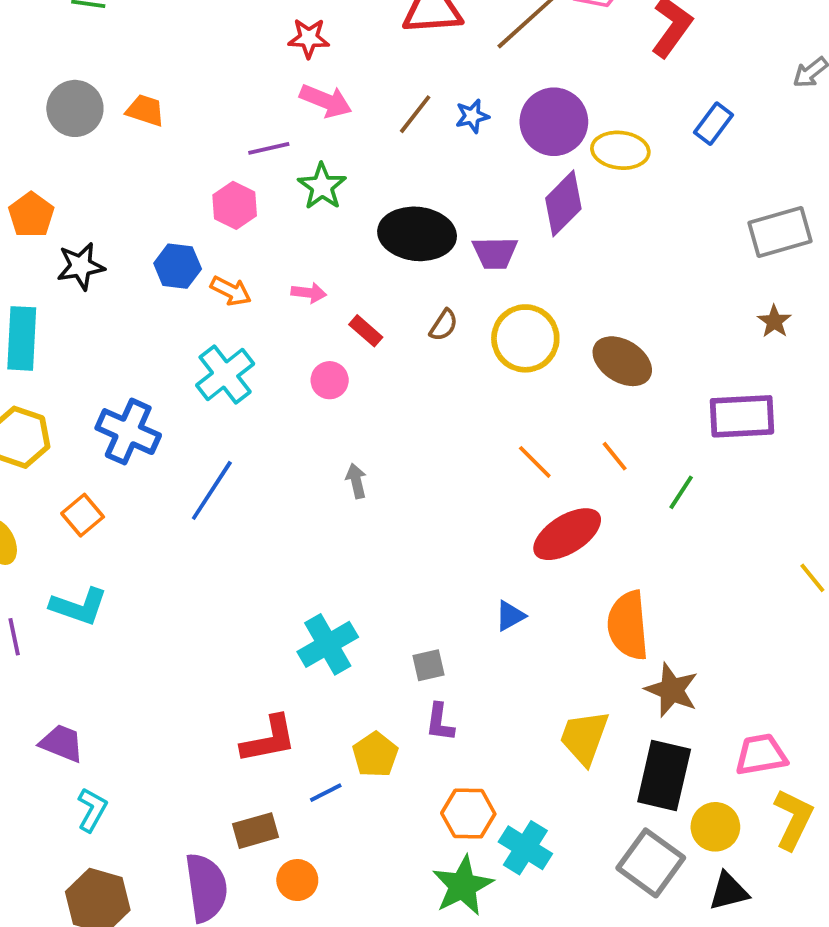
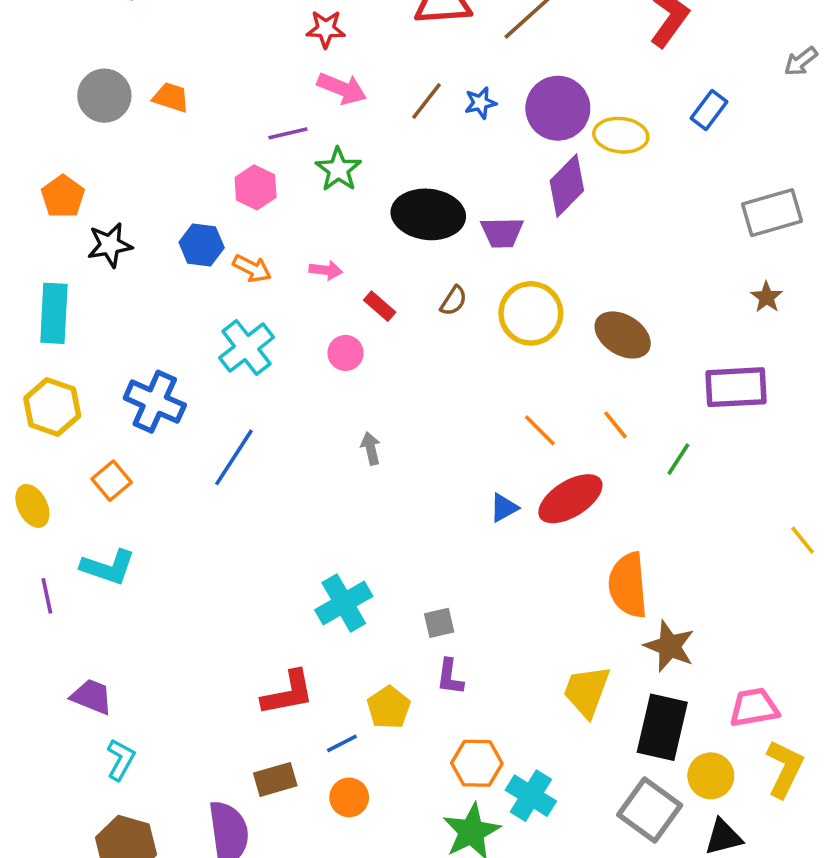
blue triangle: (510, 616) -> (504, 508), moved
orange circle: (297, 880) -> (349, 797), moved

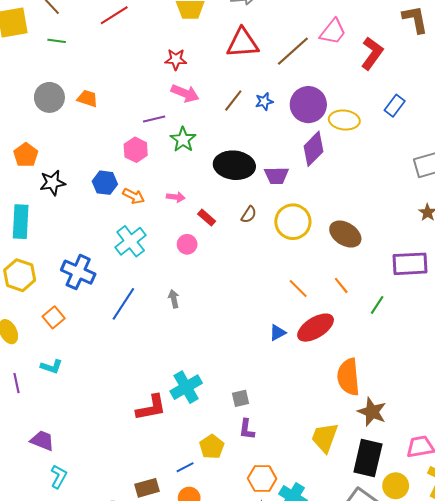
gray arrow: (371, 448) -> (174, 299), moved
cyan L-shape: (108, 567) -> (51, 367), size x0.7
red L-shape: (288, 693) -> (151, 408), moved

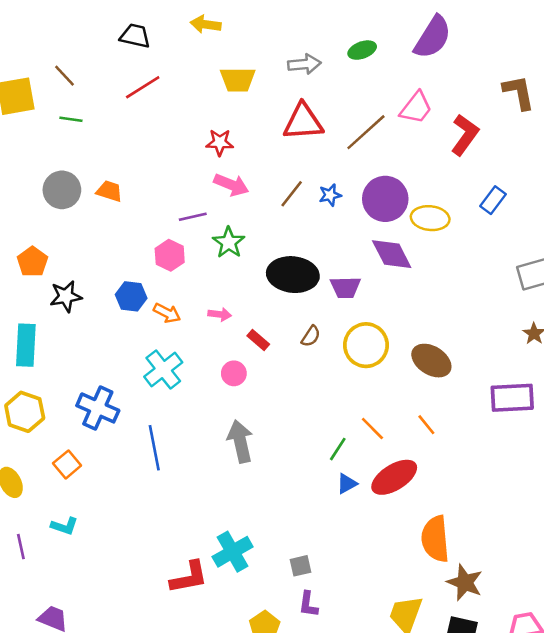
purple diamond: (313, 149) -> (392, 254), turned -72
gray arrow: (174, 299) -> (240, 441), moved, size x1.8
blue line: (123, 304) -> (154, 448), turned -44
green line: (377, 305) -> (338, 449), moved

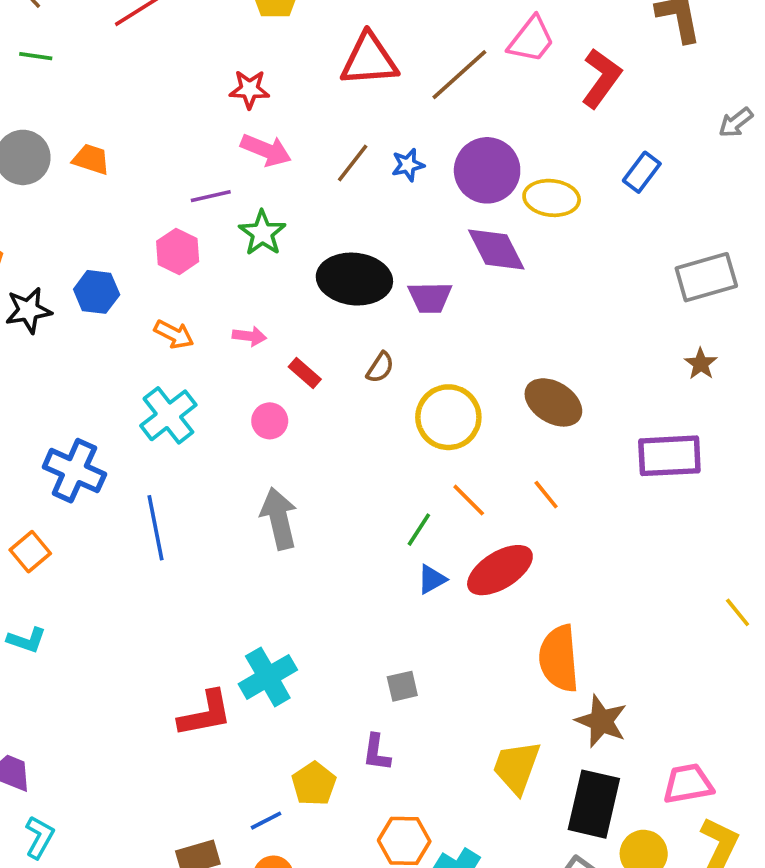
blue hexagon: (131, 296) -> (97, 292), moved
yellow circle: (366, 345) -> (448, 417), moved
gray square: (301, 566) -> (402, 686), moved

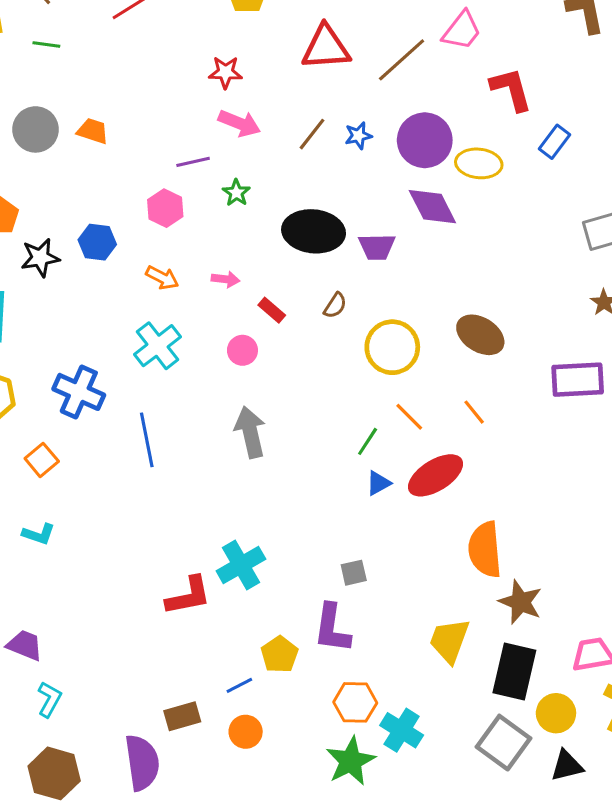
red L-shape: (601, 78) -> (511, 89), moved, turned -51
green star: (262, 233) -> (236, 193), size x0.7
purple L-shape: (377, 752) -> (332, 628), size x1.6

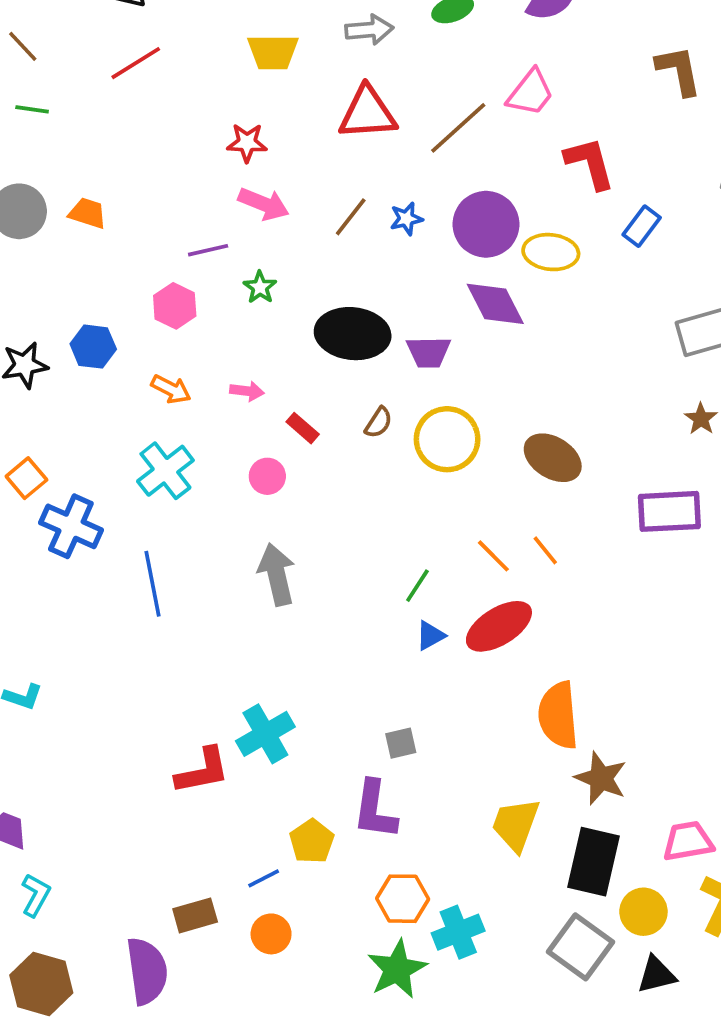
yellow circle: (392, 347) -> (447, 439), moved
orange line: (409, 417) -> (493, 556), moved
orange square: (42, 460) -> (26, 478), moved
cyan cross: (402, 730) -> (458, 932), turned 36

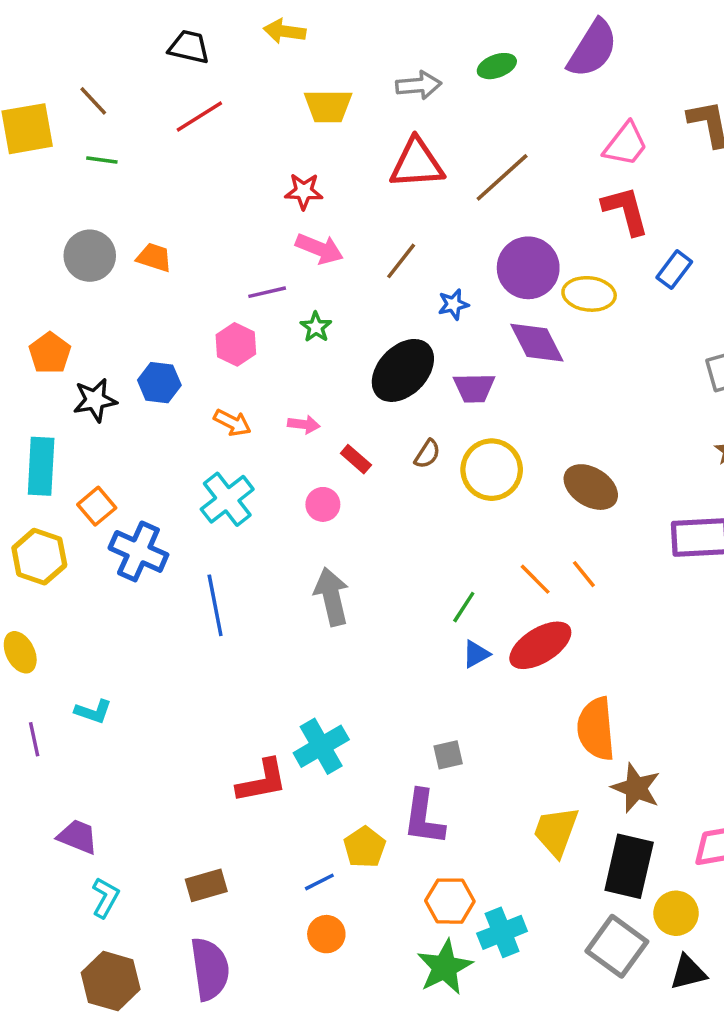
pink trapezoid: (530, 93) -> (626, 144), moved
blue star: (406, 219) -> (453, 304), moved
black ellipse: (353, 334) -> (403, 370), turned -52
brown rectangle: (195, 915) -> (206, 885), moved

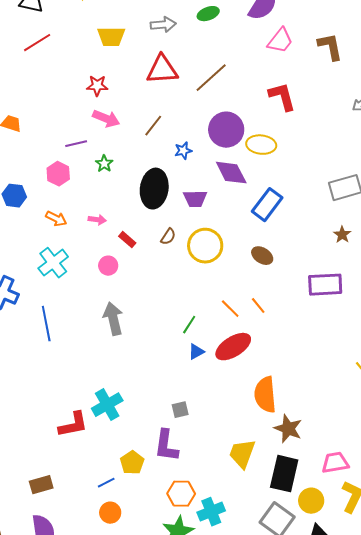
pink trapezoid: (626, 144) -> (280, 41), moved
blue rectangle: (674, 270) -> (267, 205), moved, size x1.5
black ellipse: (403, 370) -> (154, 189), turned -36
brown ellipse: (591, 487) -> (262, 256), size x0.7

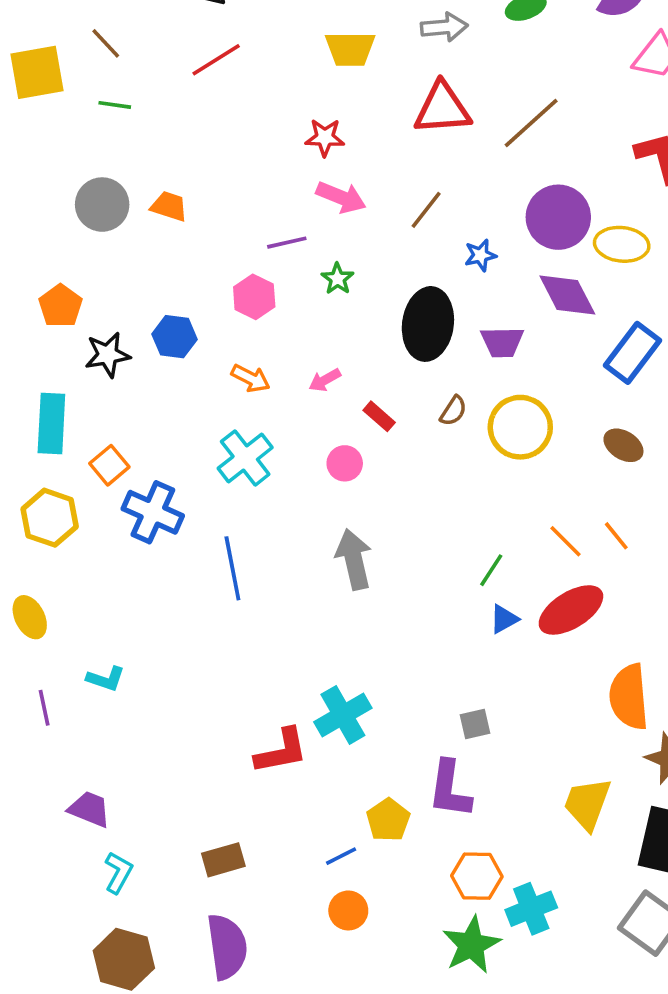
pink arrow: (97, 220) -> (325, 380), turned 144

